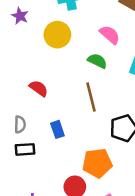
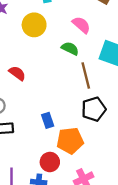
brown line: (91, 97) -> (86, 75), moved
blue rectangle: (57, 129) -> (48, 120), moved

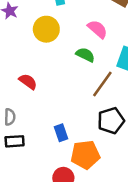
brown line: (86, 75) -> (102, 84), turned 50

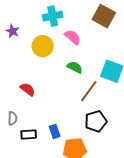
pink semicircle: (98, 29) -> (73, 37), moved
black rectangle: (15, 141) -> (29, 134), moved

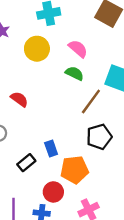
pink semicircle: (73, 37) -> (78, 49), moved
black rectangle: (29, 134) -> (26, 163), moved, turned -35

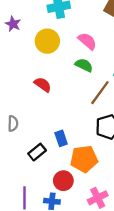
red semicircle: (19, 99) -> (43, 85), moved

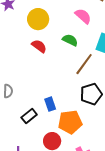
pink semicircle: (87, 41) -> (83, 16), moved
red semicircle: (43, 85) -> (39, 46), moved

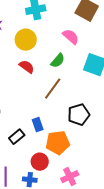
green semicircle: (70, 40) -> (58, 61), turned 105
brown line: (84, 64) -> (53, 89), moved

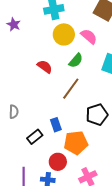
yellow circle: (26, 40) -> (64, 34), moved

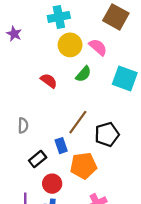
brown line: (71, 89) -> (78, 122), moved
gray semicircle: (14, 112) -> (23, 125), moved
red circle: (58, 162) -> (52, 184), moved

